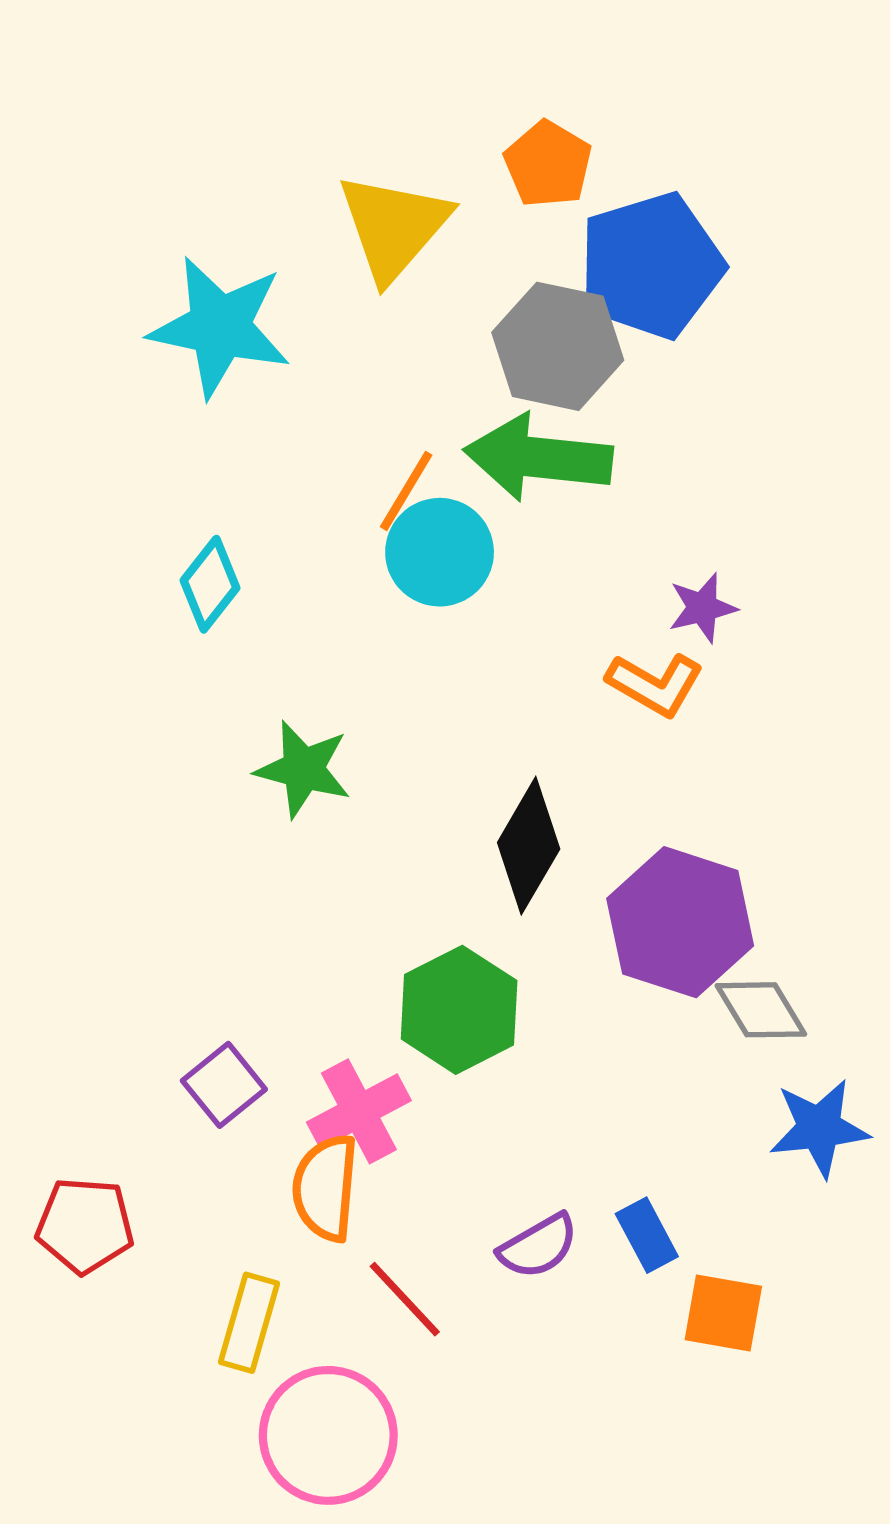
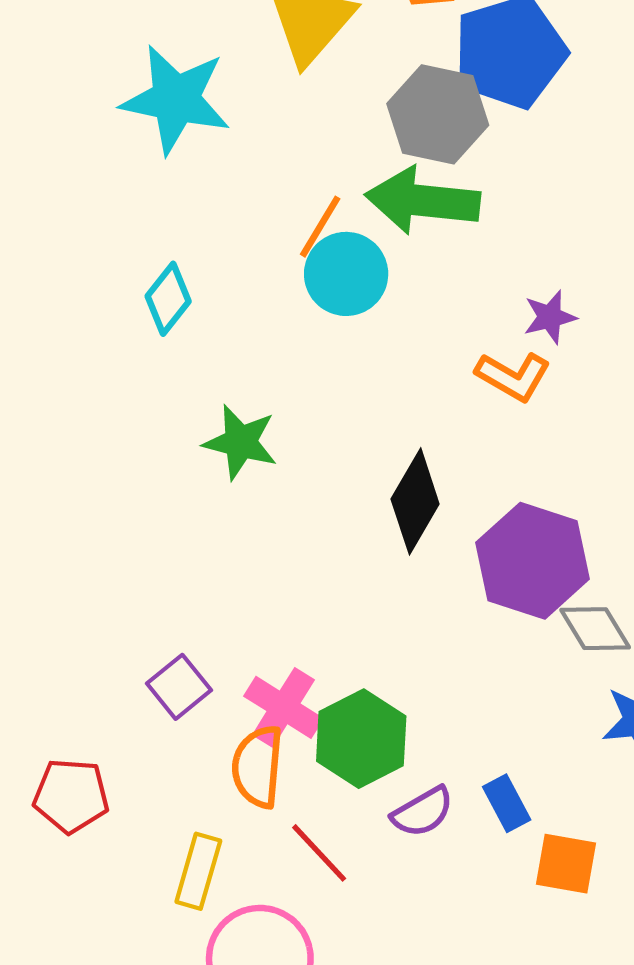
green hexagon: (459, 1010) -> (361, 739), moved
pink cross: (359, 1111) -> (284, 707), turned -30

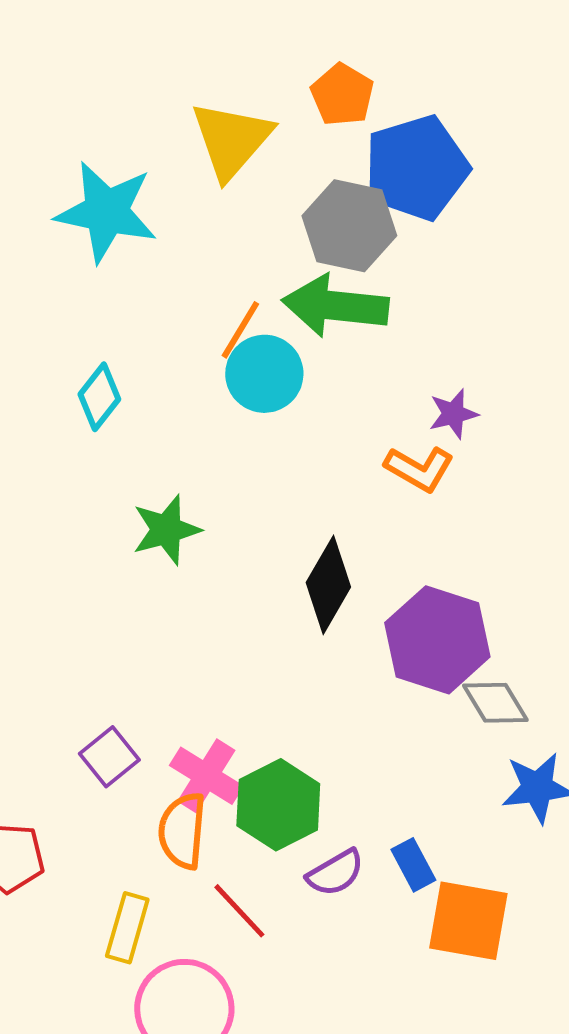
green star: (240, 442) -> (166, 530), turned -30
orange square: (566, 864) -> (468, 921), size x1.4

